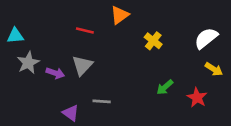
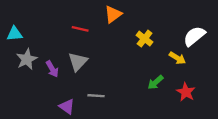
yellow arrow: (214, 69) -> (177, 58), moved
purple arrow: (55, 73) -> (52, 69), turned 42

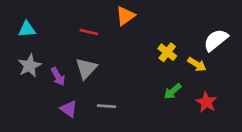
cyan triangle: (15, 34) -> (27, 29), moved
yellow cross: (145, 39) -> (167, 52), moved
purple triangle: (67, 107) -> (69, 109), moved

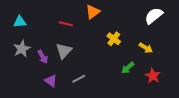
white semicircle: (216, 40) -> (154, 16), moved
yellow cross: (167, 52) -> (114, 39), moved
gray line: (107, 106) -> (79, 79), turned -32

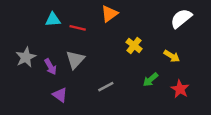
cyan triangle: (20, 22) -> (53, 20), moved
gray line: (79, 79) -> (106, 87), moved

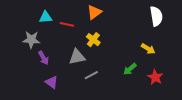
white semicircle: (181, 18) -> (156, 16), turned 120
yellow cross: (134, 45) -> (93, 40), moved
gray star: (26, 57) -> (31, 40), moved, turned 30
gray triangle: (75, 60) -> (77, 57), moved, turned 36

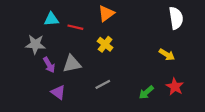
gray triangle: (77, 57) -> (72, 64), moved
green arrow: (130, 69) -> (146, 92), moved

